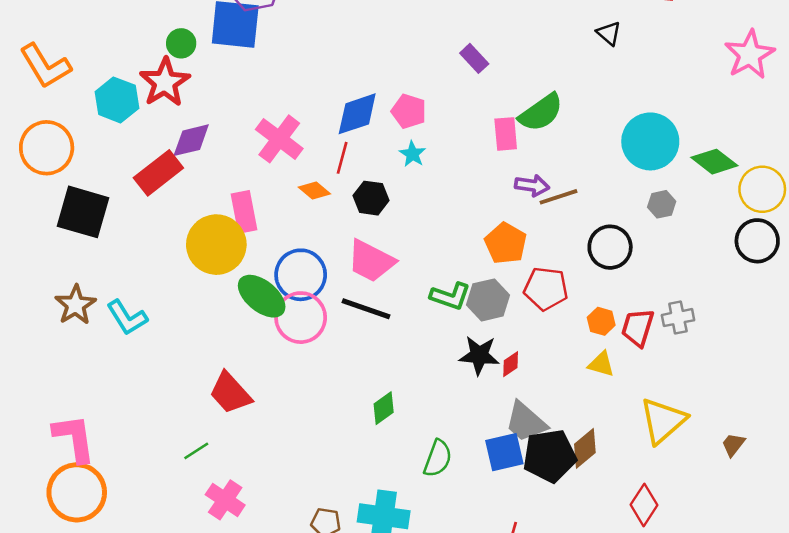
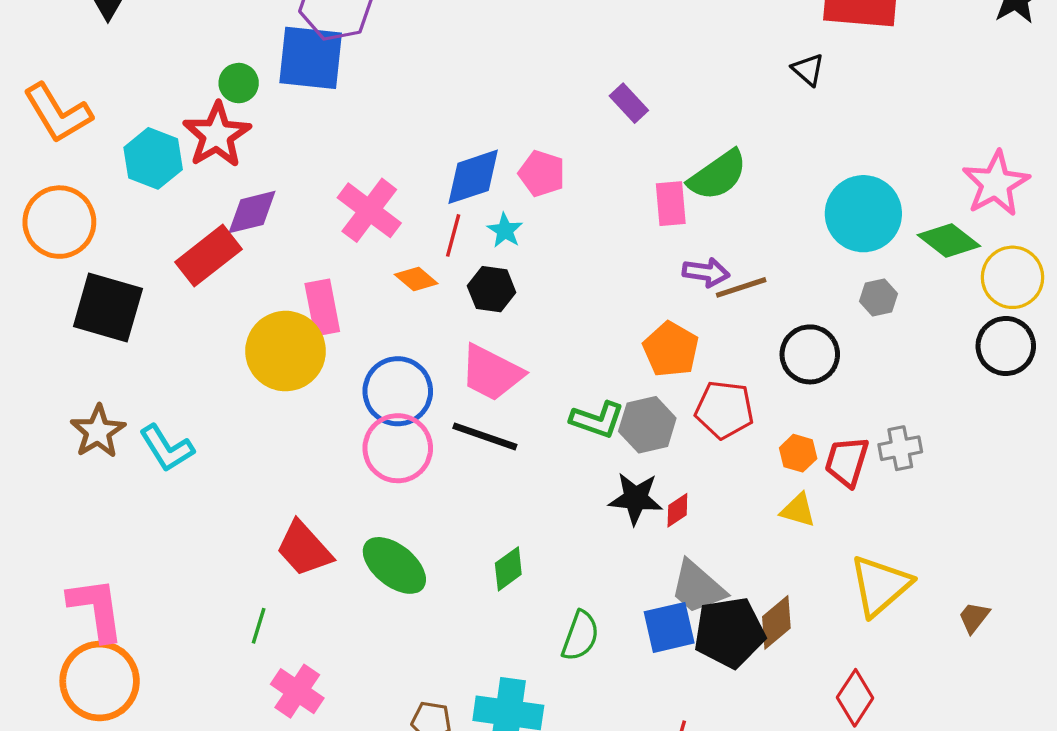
pink star: (750, 55) -> (996, 184), moved
cyan star: (413, 154) -> (505, 230), moved
green ellipse: (262, 296) -> (394, 565), moved
green line: (196, 451) -> (259, 626), turned -40

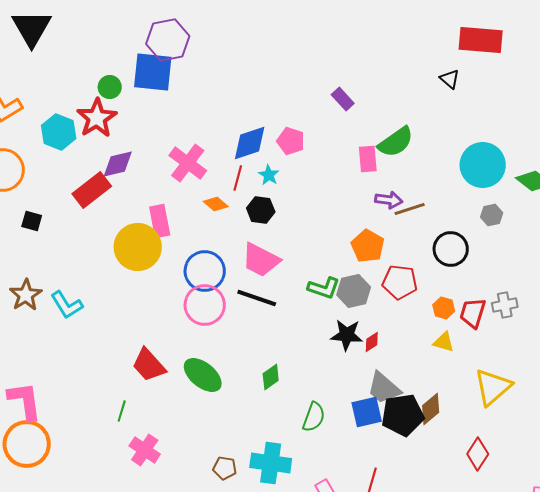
black square: (108, 307) -> (32, 221), size x0.5

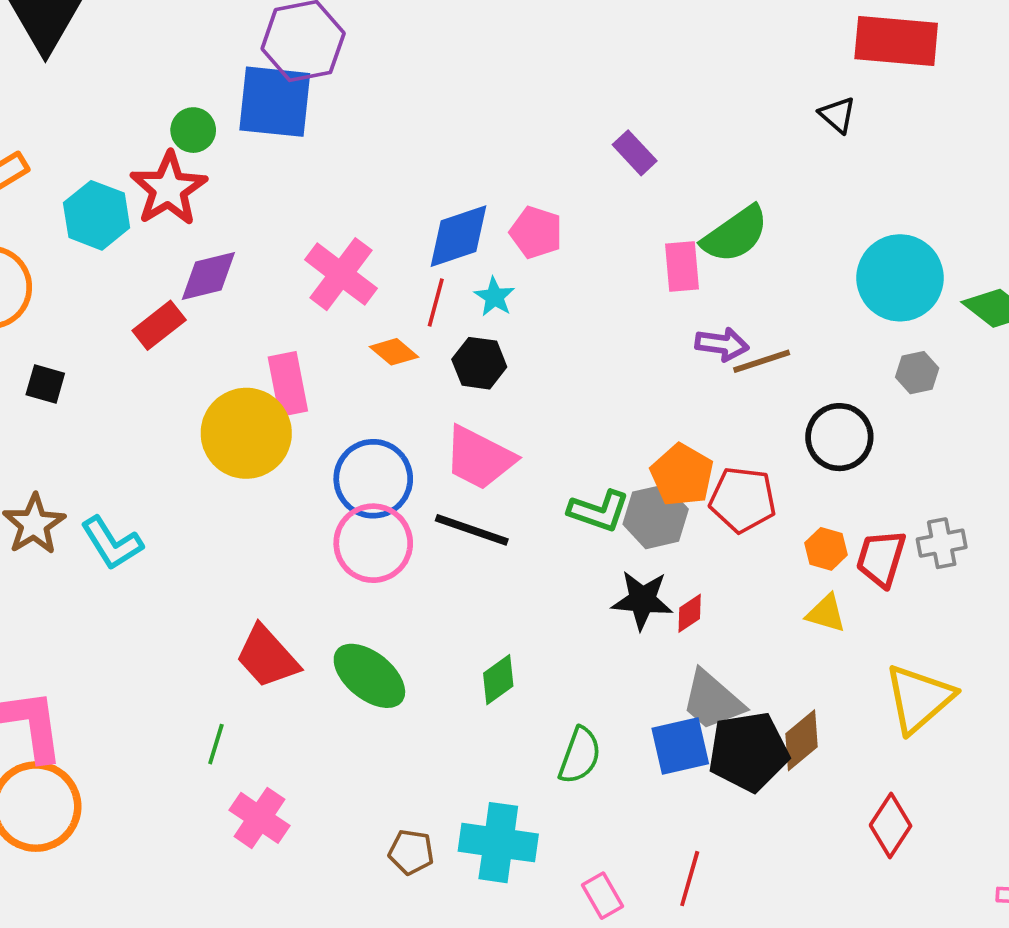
red rectangle: (92, 190) -> (159, 325), size x0.7
orange pentagon: (368, 246) -> (682, 475), moved

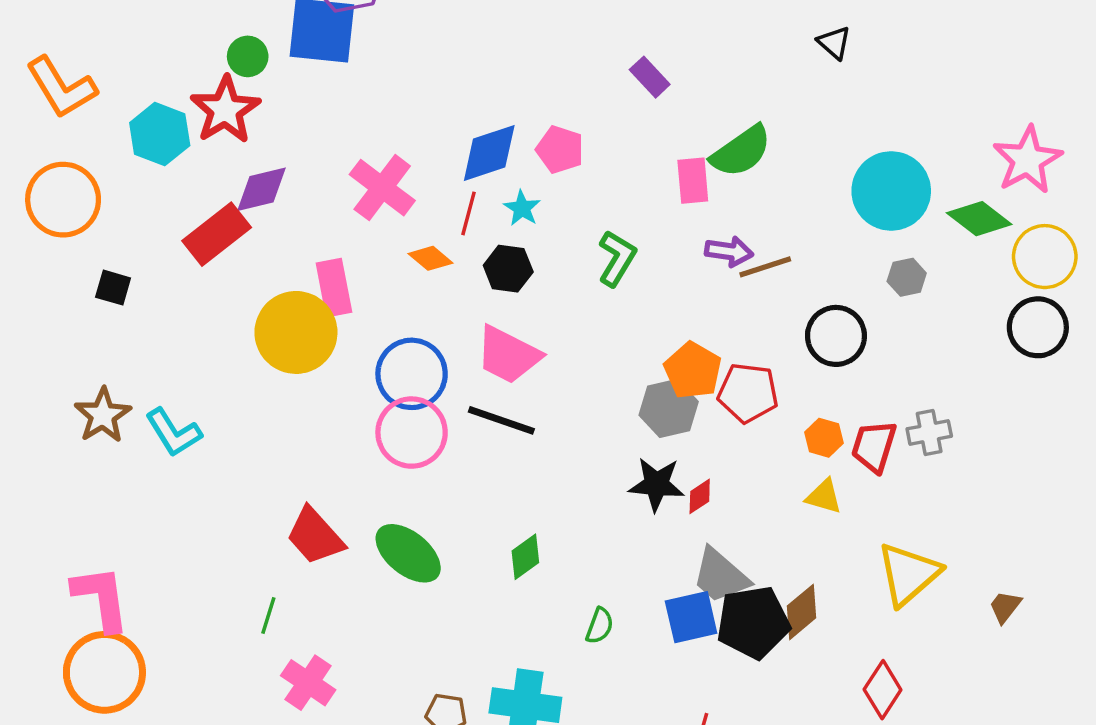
red rectangle: (159, 325) -> (217, 234), size x1.4
green L-shape: (599, 511) -> (617, 258), moved, turned -78
green semicircle: (580, 755) -> (600, 626), size x0.7

